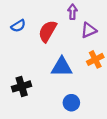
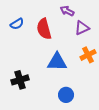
purple arrow: (72, 12) -> (67, 11), turned -64
red semicircle: (48, 31) -> (44, 29), turned -45

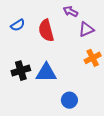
blue triangle: (57, 62) -> (46, 73), moved
black cross: (20, 80) -> (21, 71), moved

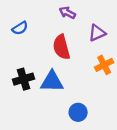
purple arrow: (70, 11) -> (67, 13), moved
red semicircle: (46, 30) -> (61, 47), moved

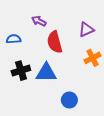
purple arrow: (67, 13) -> (39, 21), moved
blue semicircle: (20, 28) -> (14, 39), moved, turned -152

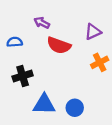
red semicircle: (55, 42) -> (59, 45), turned -55
blue triangle: (46, 73) -> (44, 104), moved

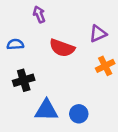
purple arrow: (42, 23) -> (39, 14), moved, turned 42

